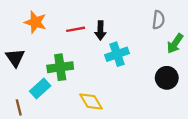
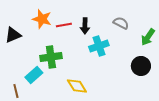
gray semicircle: (158, 20) -> (121, 23), moved, turned -70
orange star: (35, 22) -> (42, 19), moved
black triangle: (15, 58) -> (13, 35), moved, turned 42

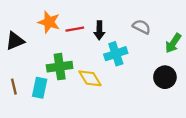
cyan rectangle: (34, 75) -> (40, 88), turned -36
yellow diamond: (77, 86) -> (90, 78), moved
brown line: (16, 91) -> (14, 87), moved

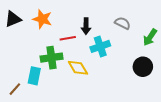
red line: (75, 29) -> (68, 38), moved
black triangle: (15, 41) -> (13, 19), moved
brown line: (14, 87) -> (15, 89), moved, turned 56

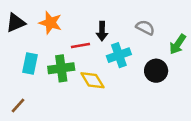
black circle: (143, 67) -> (156, 71), moved
cyan rectangle: (34, 76) -> (30, 64), moved

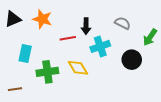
green cross: (61, 68) -> (47, 72), moved
brown line: (18, 106) -> (15, 89), turned 40

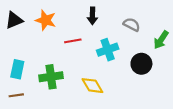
black arrow: (86, 26) -> (92, 16), moved
cyan rectangle: (25, 54) -> (17, 69), moved
yellow diamond: (78, 68) -> (92, 86), moved

